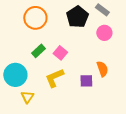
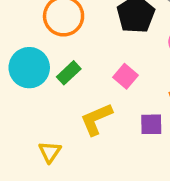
pink square: (60, 53) -> (125, 76), moved
cyan circle: (15, 75) -> (29, 68), moved

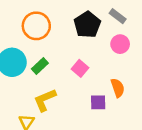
yellow L-shape: (96, 119) -> (45, 100), moved

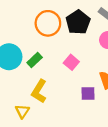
orange circle: (36, 26) -> (48, 23), moved
yellow L-shape: (45, 100) -> (39, 91), turned -35

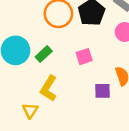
pink square: (71, 62) -> (84, 57), turned 32

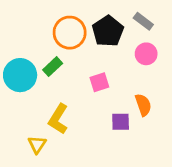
green rectangle: (44, 54) -> (53, 67), moved

